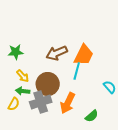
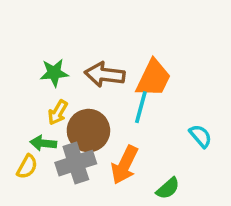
green star: (16, 52) -> (54, 73), moved
brown arrow: (57, 53) -> (105, 75), turned 30
yellow arrow: (23, 76) -> (58, 113), moved, turned 72

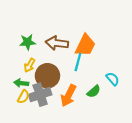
yellow semicircle: (27, 167) -> (23, 97), moved
green semicircle: (168, 188) -> (94, 91), moved

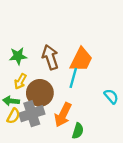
brown arrow: (57, 43) -> (50, 57), turned 65
green semicircle: (94, 91) -> (78, 131), moved, turned -32

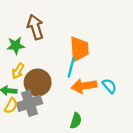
brown arrow: (50, 57) -> (35, 27), moved
orange trapezoid: (81, 60) -> (79, 49), turned -30
orange arrow: (63, 115) -> (84, 86), moved, turned 55

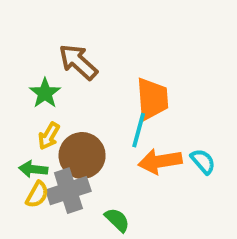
brown arrow: (35, 27) -> (78, 62), turned -30
green star: (16, 46) -> (45, 93), turned -30
green semicircle: (76, 121) -> (117, 220), moved, turned -63

